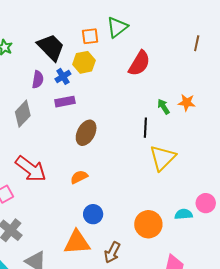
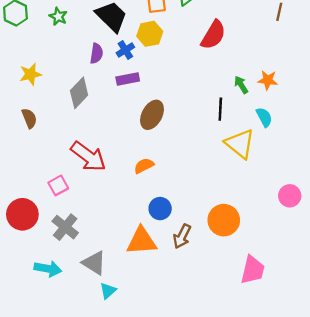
yellow triangle: (162, 158) -> (240, 144), turned -36
cyan semicircle: (184, 214) -> (264, 117), moved, turned 66
brown arrow: (112, 252) -> (182, 236), moved

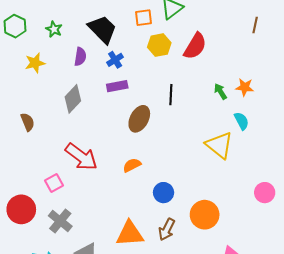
yellow hexagon: (150, 34) -> (159, 45), moved
purple semicircle: (96, 53) -> (80, 57), moved
yellow star: (30, 74) -> (35, 63), moved
black line: (220, 109) -> (171, 95), moved
blue circle: (160, 209) -> (164, 193), moved

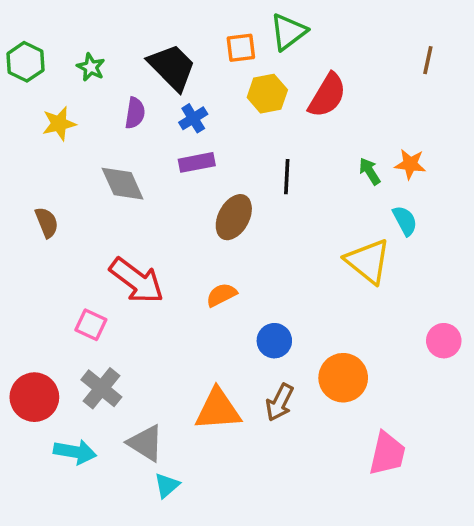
gray diamond: (73, 99) -> (123, 184), turned -68
pink square: (54, 183) -> (91, 325), turned -36
red circle: (21, 209) -> (34, 397), moved

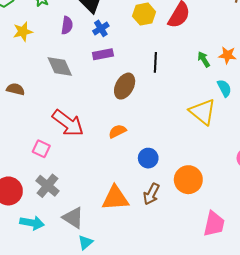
brown semicircle: (47, 222) -> (16, 89), turned -54

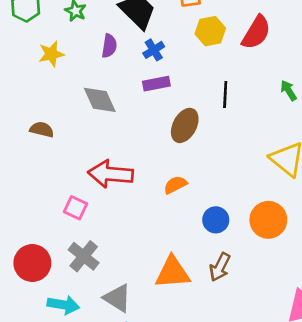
red arrow: (68, 123) -> (111, 174), turned 148
orange circle: (188, 180) -> (268, 220), moved

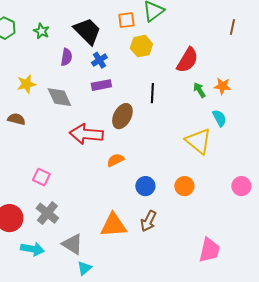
red semicircle: (256, 32) -> (187, 60), moved
yellow star: (51, 54) -> (26, 84), moved
red arrow: (111, 174) -> (86, 134), moved
orange circle: (268, 220) -> (184, 186), size x0.7

